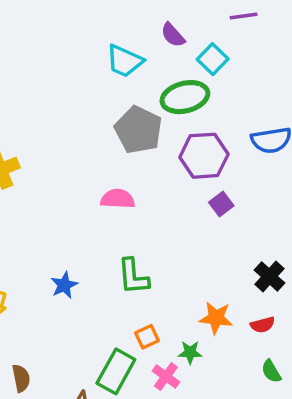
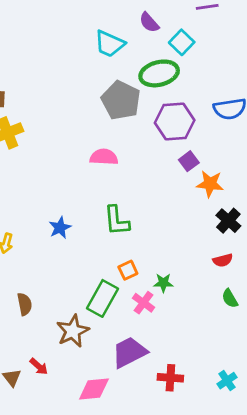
orange star: (216, 318) -> (210, 184), moved

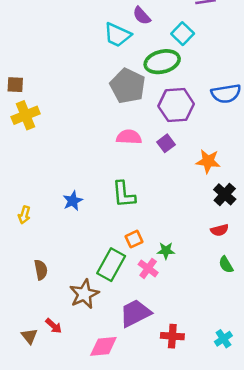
purple semicircle: (149, 22) -> (142, 16), moved
pink semicircle: (104, 157) -> (129, 137), moved
purple square: (189, 161) -> (166, 143), moved

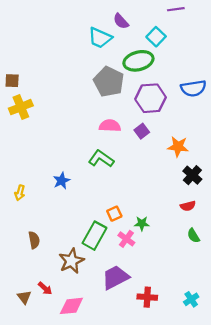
green L-shape: (124, 194) -> (101, 159), moved, turned 130
pink diamond: (103, 346) -> (71, 306), moved

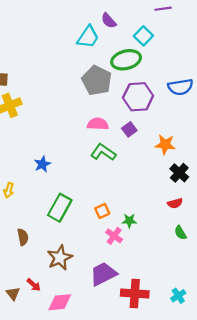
cyan trapezoid: (100, 38) -> (88, 37), turned -80
green L-shape: (101, 159) -> (103, 152), moved
blue star: (62, 181) -> (42, 164), moved
green rectangle: (94, 236) -> (60, 208), moved
red cross: (147, 297) -> (135, 294), size x1.4

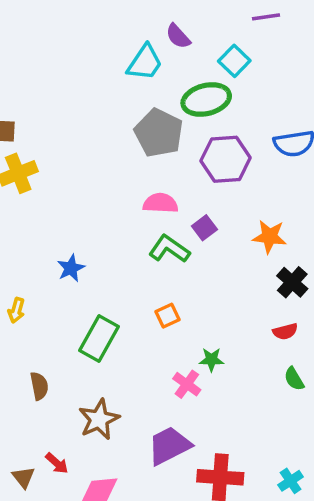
purple square: (129, 129) -> (204, 228), moved
orange square: (102, 211) -> (168, 316), moved

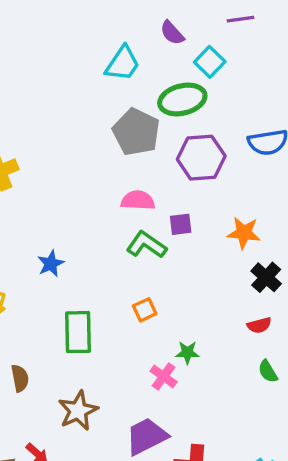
purple semicircle: (178, 36) -> (172, 33), moved
purple square: (204, 228) -> (181, 224), turned 30
green rectangle: (99, 338) -> (78, 332), turned -30

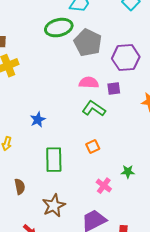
green ellipse: (182, 99) -> (59, 28), moved
purple square: (181, 224) -> (114, 89), moved
green star: (187, 353) -> (128, 172), moved

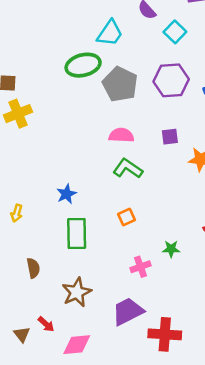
purple hexagon: (126, 58) -> (171, 80), moved
purple square: (114, 89) -> (170, 137), moved
blue star: (38, 120) -> (66, 194), moved
pink cross: (104, 186) -> (141, 267), turned 35

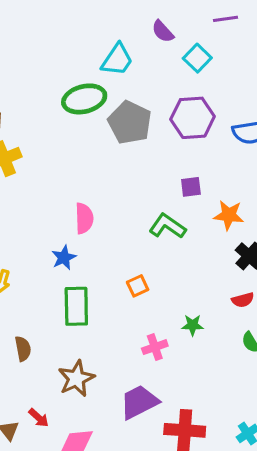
pink semicircle: (121, 135) -> (84, 218), moved, turned 85
green L-shape: (128, 168) -> (167, 226), moved

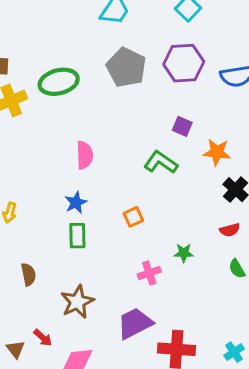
green ellipse: (84, 99) -> (59, 82), moved
purple square: (191, 187) -> (182, 126), turned 30
blue star: (64, 258) -> (76, 203), moved
green rectangle: (76, 306) -> (77, 236), size x0.7

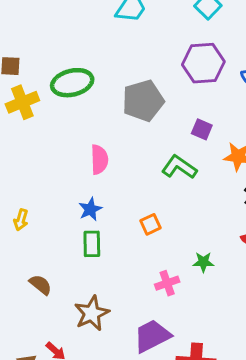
gray pentagon: (126, 67) -> (143, 101), moved, turned 30
brown semicircle: (28, 274) -> (41, 285), turned -40

